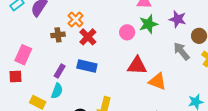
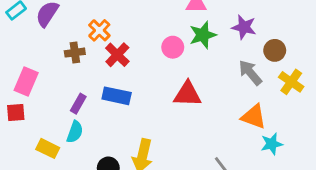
orange triangle: (157, 81) -> (254, 117), moved

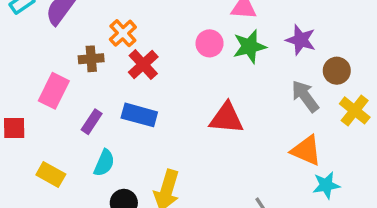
pink circle: (173, 47) -> (210, 43), moved
pink rectangle: (26, 81) -> (54, 91), moved
cyan semicircle: (75, 132) -> (104, 163), moved

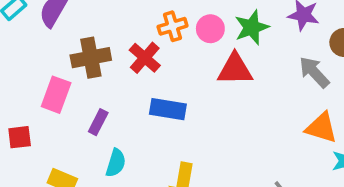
orange cross: (123, 33) -> (173, 26), moved, turned 32
brown cross: (91, 59) -> (91, 58), size x1.5
blue rectangle: (139, 115) -> (168, 109), moved
red triangle: (226, 118) -> (235, 69), moved

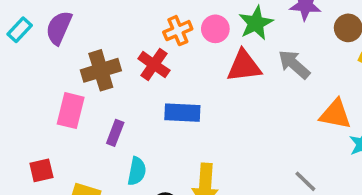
gray arrow: (314, 72) -> (294, 64), moved
red square: (20, 137) -> (41, 170), moved

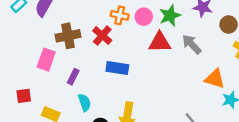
orange cross: (178, 31) -> (120, 15), turned 30
cyan semicircle: (137, 171) -> (85, 102), turned -36

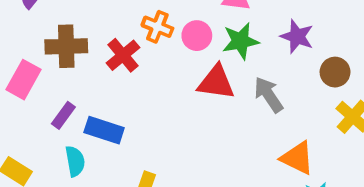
blue rectangle: (117, 68) -> (104, 130), moved

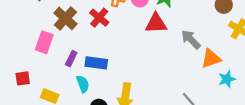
brown cross: (66, 46) -> (65, 18), turned -35
gray arrow: (269, 95) -> (191, 39), moved
orange triangle: (297, 158) -> (211, 59), turned -35

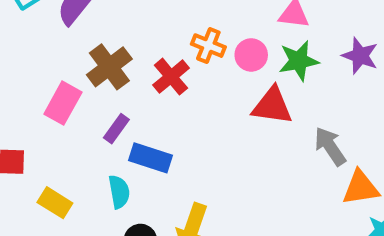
purple rectangle: (71, 59) -> (116, 129), moved

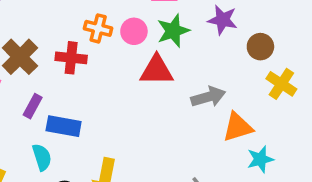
red cross: (171, 77) -> (71, 58), turned -36
gray arrow: (330, 146) -> (208, 97), turned 116

